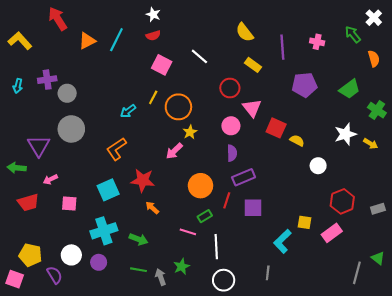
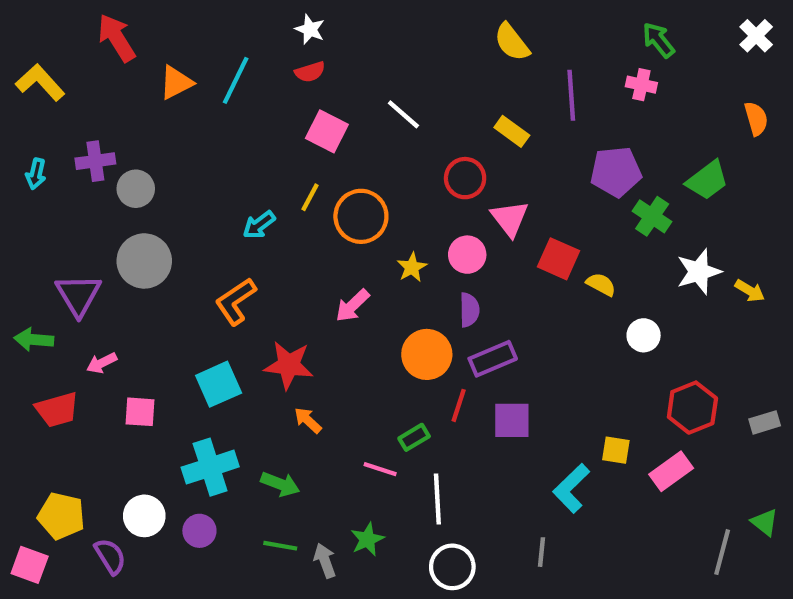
yellow semicircle: (245, 32) -> (512, 42), moved
green arrow: (353, 34) -> (658, 40), moved
green cross: (377, 110) -> (652, 216), moved
yellow star: (190, 132) -> (412, 267), moved
orange circle: (200, 186) -> (427, 354), moved

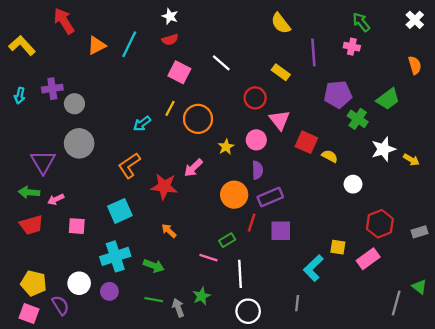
green arrow: (34, 340) -> (29, 192), moved
red star: (289, 365) -> (164, 186), moved
pink square: (30, 565) -> (29, 314), moved

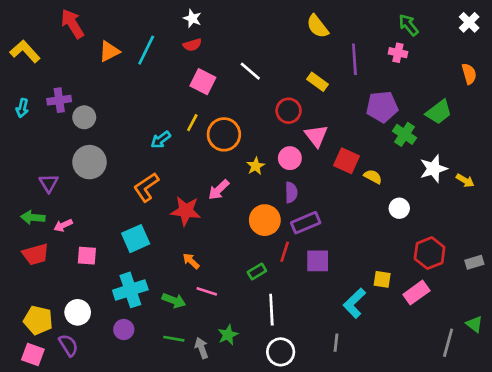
purple triangle: (43, 162) -> (49, 183), size x0.7
pink line: (208, 258) -> (207, 291), moved
white circle: (79, 283) -> (78, 312), moved

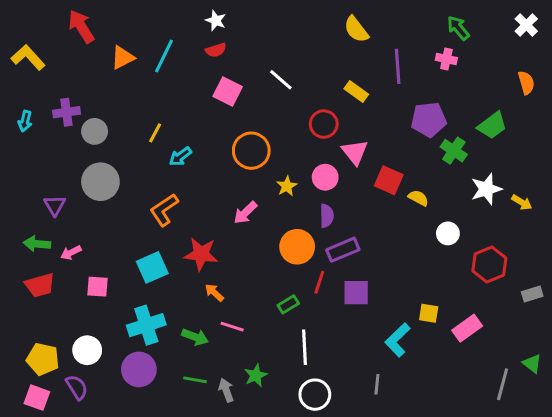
yellow line: (192, 123) -> (155, 133), moved
red star: (186, 211) -> (201, 254), moved
red hexagon: (430, 253) -> (489, 264), moved
purple circle: (124, 329) -> (139, 369), size x1.5

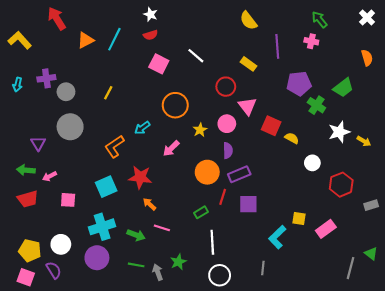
cyan arrow: (180, 157) -> (142, 128), moved

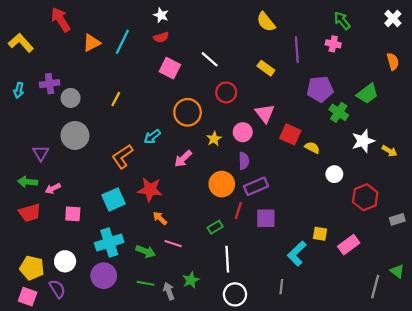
red circle: (226, 87) -> (226, 92), moved

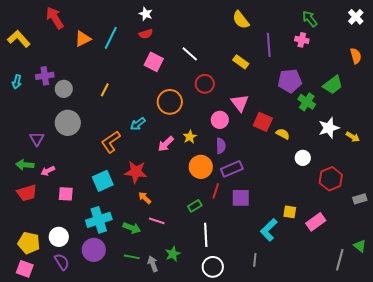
yellow star: (214, 139) -> (190, 137), moved
purple semicircle: (57, 289) -> (62, 262), moved

